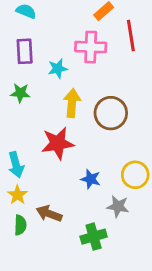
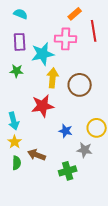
cyan star: (58, 69) -> (43, 54), size x1.6

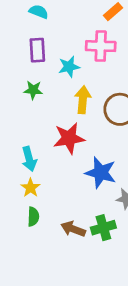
cyan star: (43, 54) -> (69, 67), size x0.7
blue star: (66, 131) -> (101, 173), size x1.6
brown arrow: (37, 155) -> (73, 229), moved

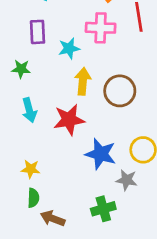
green star: (33, 90) -> (21, 69), moved
cyan arrow: (29, 159) -> (29, 110), moved
yellow star: (30, 188) -> (31, 169), turned -30
brown arrow: (73, 229) -> (53, 218), moved

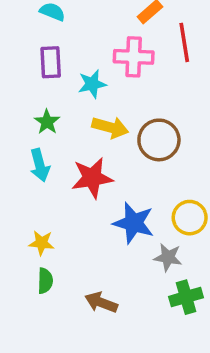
green star: (21, 69) -> (47, 122), moved, turned 30
yellow arrow: (83, 81) -> (110, 127), turned 100
green cross: (103, 209) -> (186, 297), moved
brown arrow: (53, 218) -> (101, 302), moved

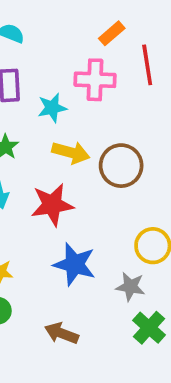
blue star: (134, 223) -> (75, 264), moved
green cross: (186, 297) -> (149, 328), turned -32

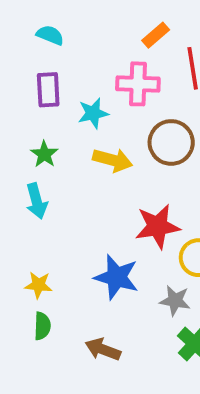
brown circle: (121, 166) -> (171, 142), moved
red star: (52, 205) -> (158, 226), moved

